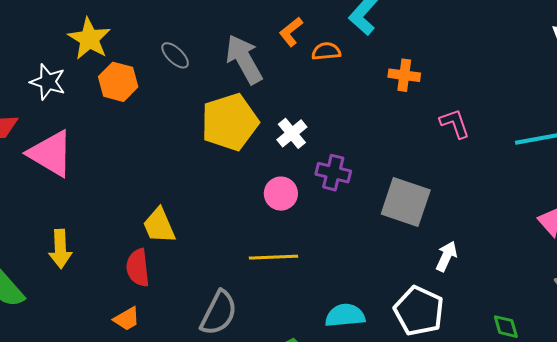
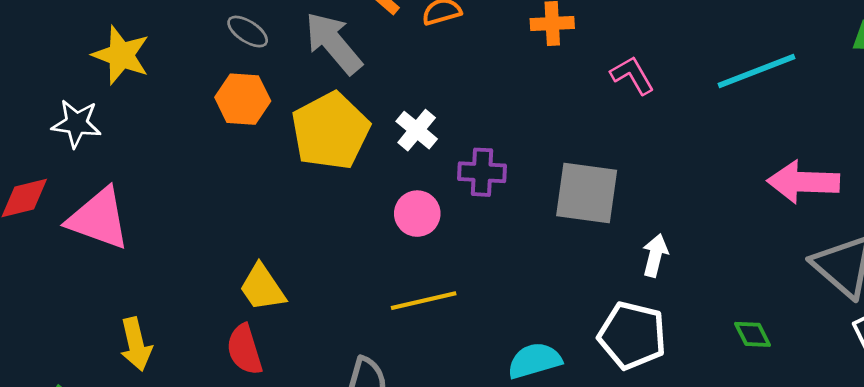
gray ellipse: (175, 55) -> (248, 32), moved
orange hexagon: (118, 82) -> (243, 99), moved

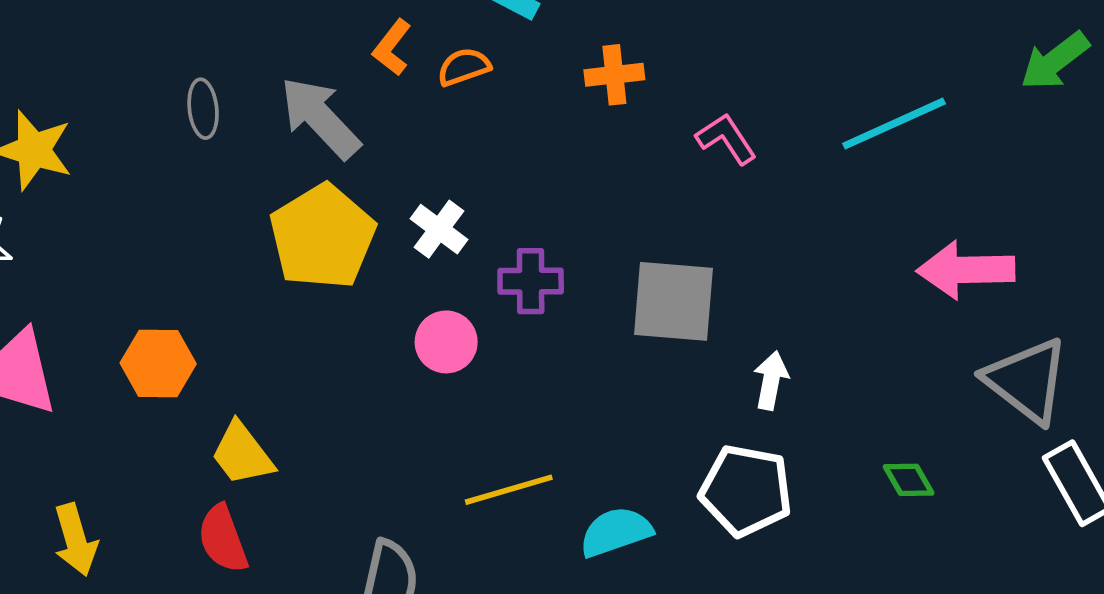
gray ellipse: (248, 32) -> (203, 109), turned 54
orange hexagon: (243, 99) -> (158, 363), moved
yellow line: (424, 301) -> (509, 490), moved

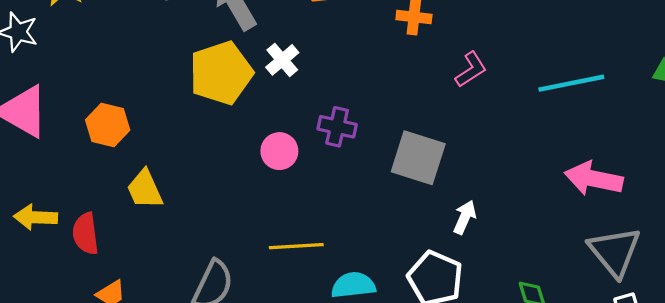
pink L-shape: (726, 139) -> (471, 70), turned 78
white cross: (439, 229) -> (282, 60), moved
red semicircle: (223, 539) -> (85, 234), moved
yellow arrow: (76, 540) -> (36, 217), turned 96

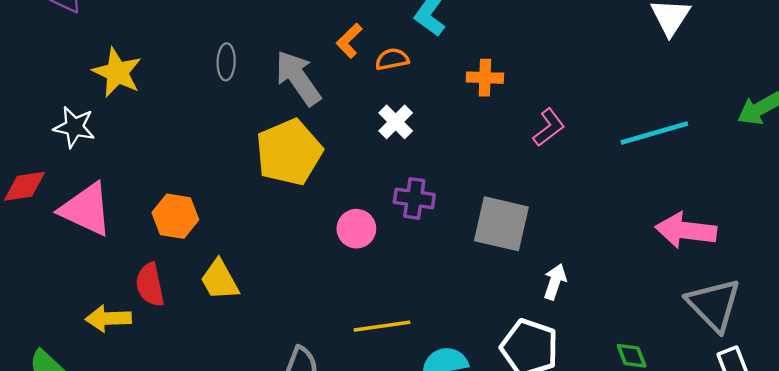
white cross: (282, 60) -> (396, 122), moved
red semicircle: (85, 234) -> (150, 285), moved

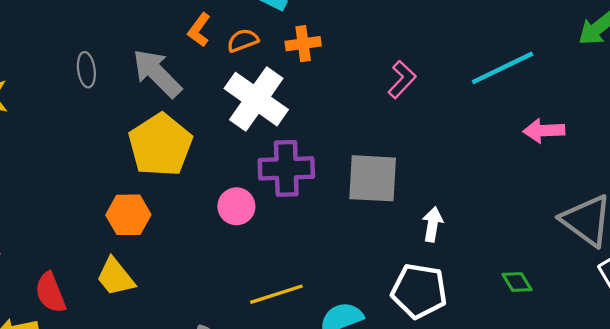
orange cross: (485, 78) -> (303, 44), moved
white cross: (396, 122) -> (256, 99), size x1.8
purple cross: (414, 198) -> (286, 168), size x1.4
orange hexagon: (175, 216) -> (128, 215), moved
pink arrow: (686, 230) -> (544, 131), moved, size x0.7

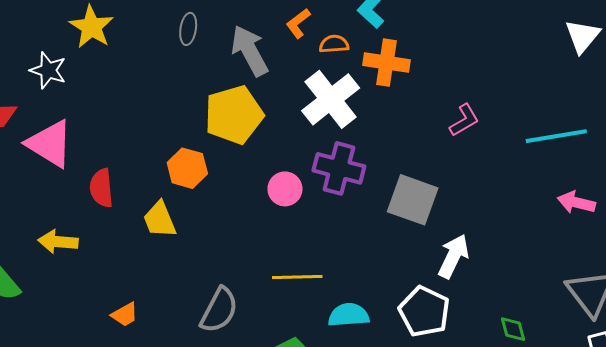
orange cross: (303, 44) -> (386, 63), size x1.4
white arrow: (433, 224) -> (453, 256), size x1.4
red semicircle: (50, 293) -> (101, 188), moved

